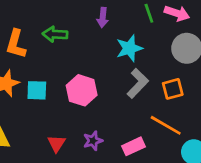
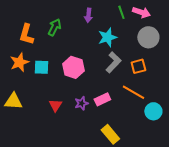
green arrow: (55, 34) -> (54, 27), turned 114
pink rectangle: (134, 146) -> (102, 99), moved

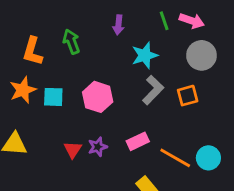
green arrow: (54, 27) -> (71, 42), turned -48
orange line: (133, 92) -> (175, 158), moved
purple star: (81, 103) -> (98, 147), moved

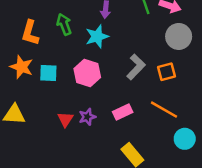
cyan star: (145, 55) -> (97, 36), moved
orange star: (23, 90) -> (21, 67), turned -30
orange line: (175, 158) -> (164, 110), moved
cyan circle: (208, 158) -> (185, 139), moved

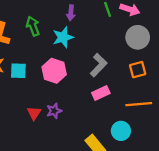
orange square: (166, 72) -> (138, 70), moved
orange line: (164, 110) -> (139, 104), moved, turned -35
pink rectangle: (123, 112) -> (101, 93), moved
cyan circle: (185, 139) -> (121, 131), moved

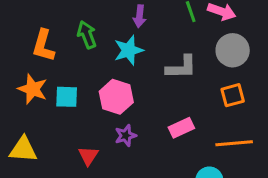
gray L-shape: (99, 65) -> (181, 67), moved, turned 45
purple star: (54, 111) -> (126, 136), moved

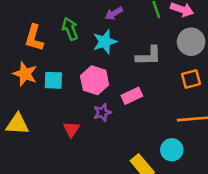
purple arrow: (140, 16) -> (114, 13), turned 54
pink rectangle: (181, 128) -> (132, 96), moved

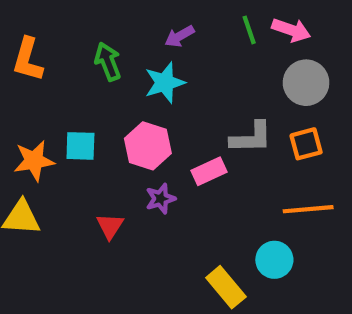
orange L-shape: (34, 38) -> (28, 59), moved
gray L-shape: (149, 56) -> (251, 137), moved
orange star: (25, 74) -> (34, 161), moved, turned -30

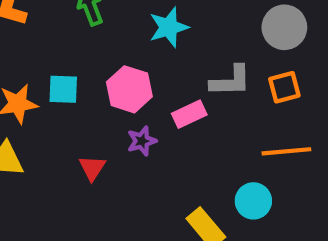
cyan star: (165, 83) -> (169, 27), moved

